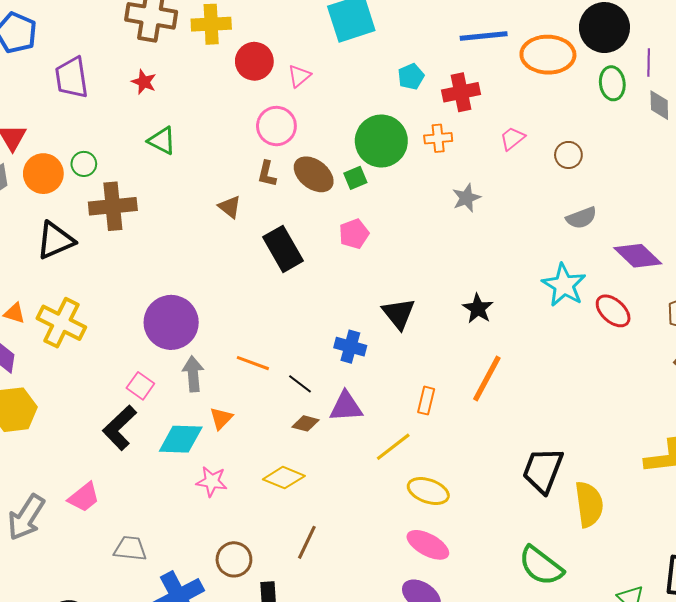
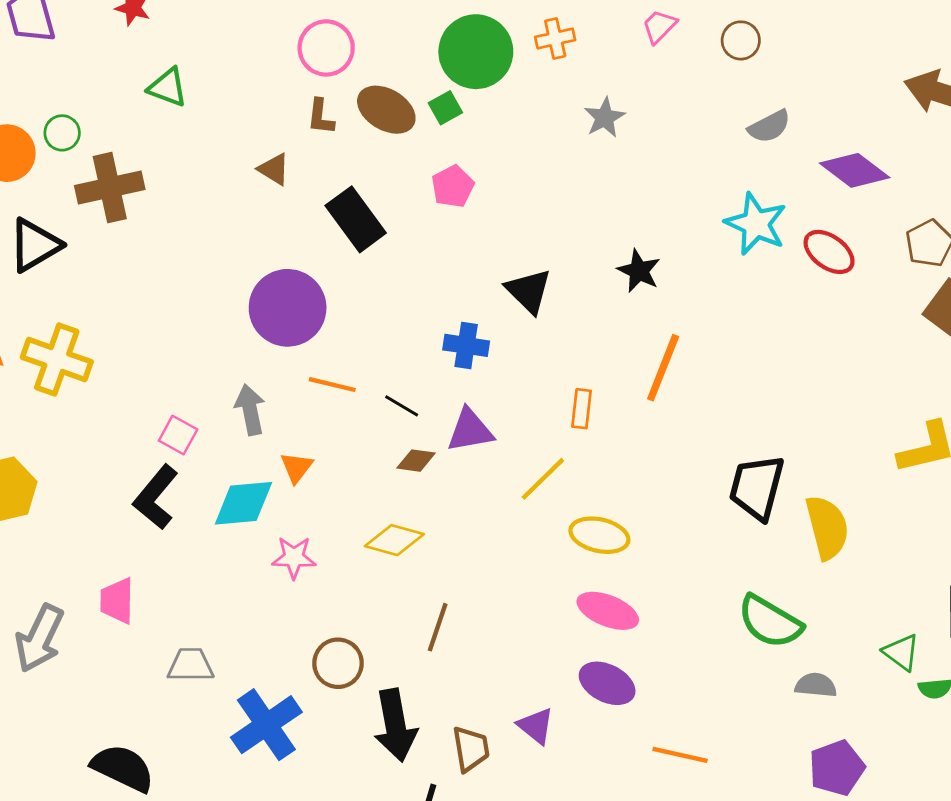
purple circle: (171, 322) -> (288, 308), moved
pink trapezoid: (84, 497) -> (117, 601), turned 136

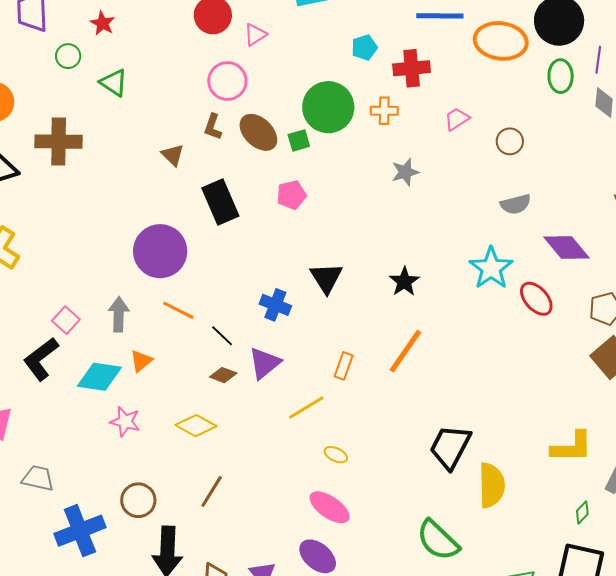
green circle: (62, 133) -> (68, 56), moved
purple triangle: (470, 430) -> (265, 363), turned -42
yellow ellipse: (599, 535) -> (336, 455), size x0.6

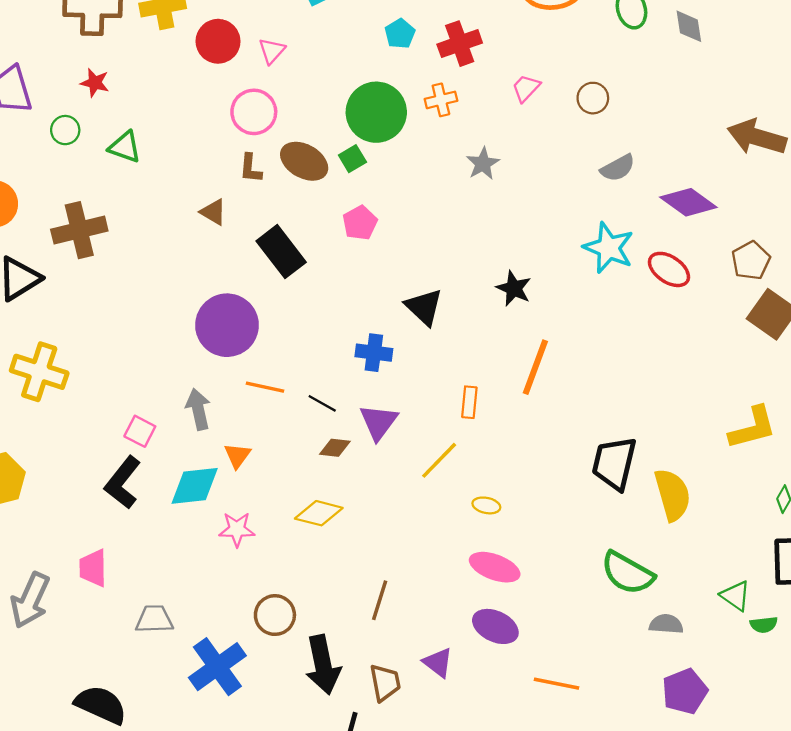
brown line: (212, 491) -> (380, 600), moved

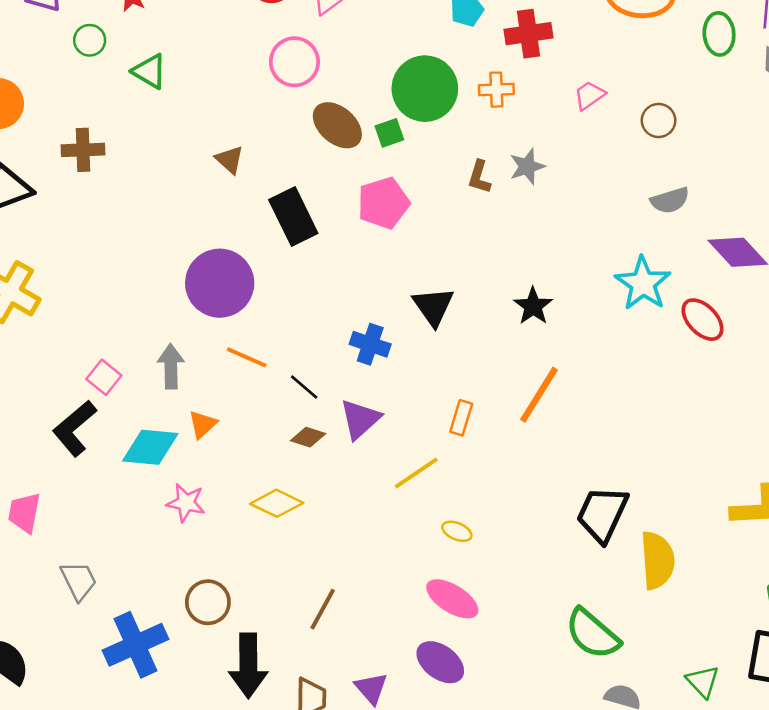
brown L-shape: (251, 168) -> (479, 177), moved
pink pentagon: (360, 223) -> (383, 203), size x1.4
brown cross: (79, 230) -> (83, 150), size x0.7
gray trapezoid: (154, 619) -> (79, 581), turned 54

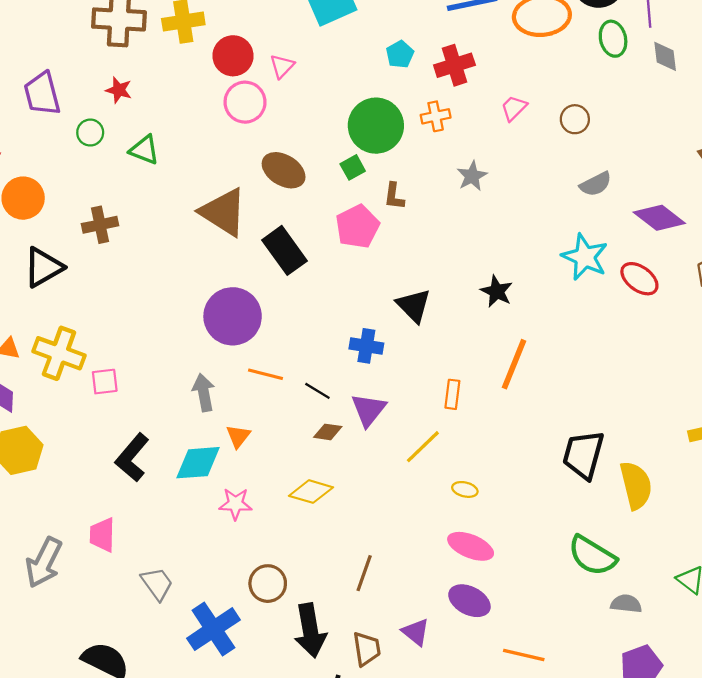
pink circle: (294, 62) -> (245, 102), moved
brown ellipse: (337, 125) -> (284, 170), moved
brown triangle: (230, 160) -> (223, 212), size x2.0
brown L-shape: (479, 177) -> (394, 196), moved
pink square: (104, 377) -> (105, 382), moved, turned -36

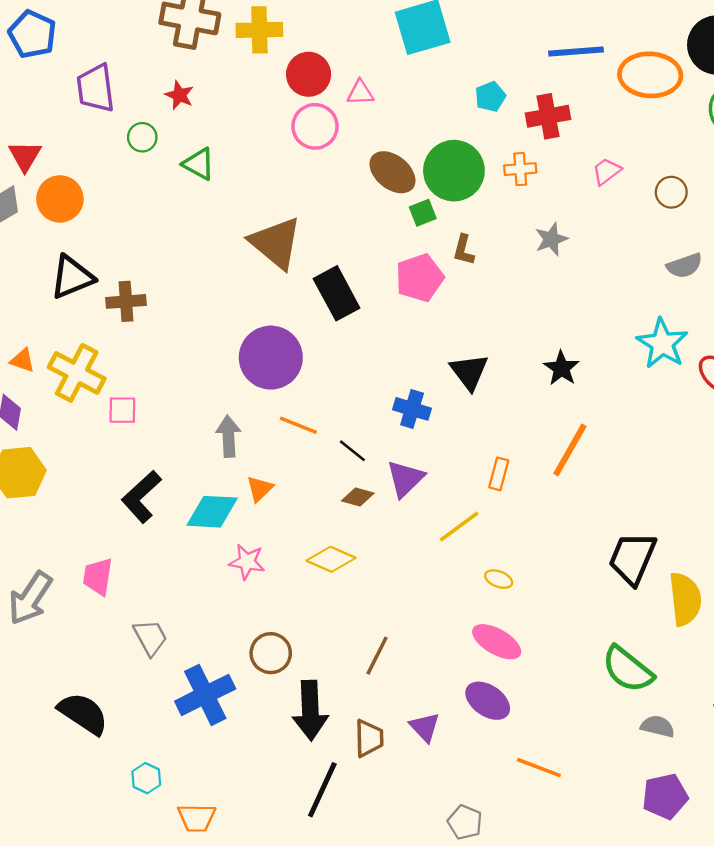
pink triangle: (282, 66) -> (360, 93), turned 36
brown ellipse: (284, 170) -> (392, 172), moved
brown cross: (100, 225) -> (126, 301), moved

